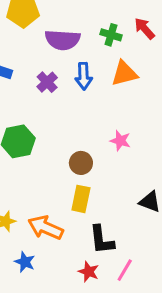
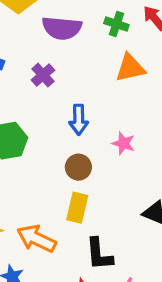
blue arrow: (84, 76) -> (79, 120), moved

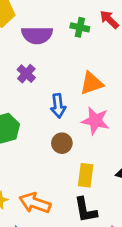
orange triangle: (130, 68) -> (92, 83), moved
pink star: (123, 143) -> (95, 121), size x1.5
yellow rectangle: (77, 208) -> (86, 175), moved

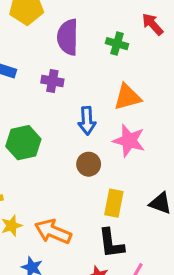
green cross: (80, 27) -> (117, 44), moved
purple semicircle: (37, 35) -> (68, 37), turned 88
purple cross: (26, 74) -> (52, 81), turned -36

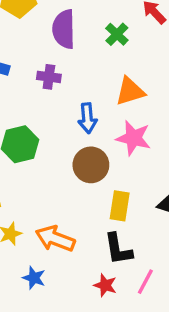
green cross: (117, 44) -> (117, 34), turned 30
brown circle: (89, 164) -> (91, 165), size x1.4

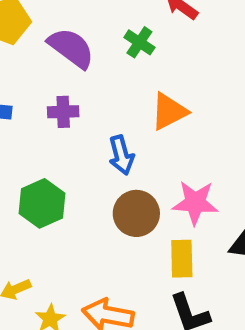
purple semicircle: (64, 29) -> (71, 48), turned 138
pink star: (133, 138) -> (195, 203), moved

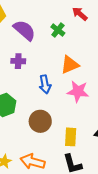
pink star: (195, 203) -> (78, 91), moved
brown circle: (136, 213) -> (40, 121), moved

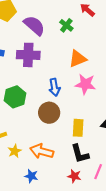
purple cross: (18, 61) -> (28, 55), size x1.6
blue arrow: (45, 84) -> (54, 87), moved

